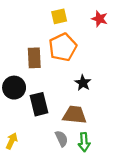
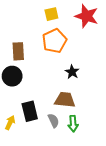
red star: (100, 19) -> (87, 16), size x1.6
brown rectangle: (34, 58) -> (18, 51), moved
black rectangle: (39, 104) -> (30, 111), moved

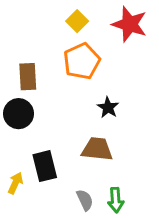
yellow square: (51, 14) -> (77, 21), turned -32
gray semicircle: (53, 121) -> (85, 200), moved
green arrow: (73, 124) -> (116, 200), moved

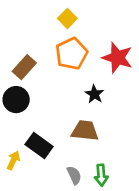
red star: (130, 24) -> (117, 58), moved
brown rectangle: (28, 77) -> (24, 67), turned 45
black rectangle: (45, 166) -> (39, 145), turned -40

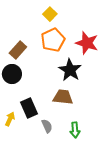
black star: (94, 94) -> (70, 70), size x1.6
black rectangle: (39, 145) -> (29, 108), turned 30
gray semicircle: (74, 175) -> (47, 126), moved

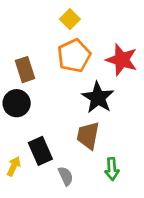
brown rectangle: (18, 50) -> (25, 70), turned -60
brown trapezoid: (63, 97) -> (88, 135), turned -85
green arrow: (75, 130) -> (112, 169), moved

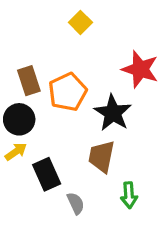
orange pentagon: (74, 56) -> (68, 92), moved
yellow arrow: (14, 166) -> (16, 152), moved, turned 30

